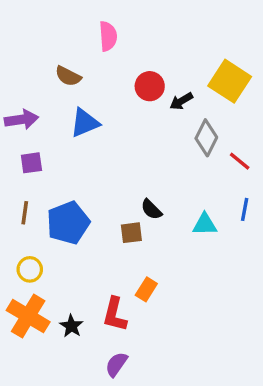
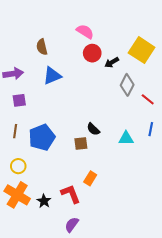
pink semicircle: (108, 36) -> (85, 32), moved, turned -54
brown semicircle: (68, 76) -> (42, 47), turned 49
red L-shape: (115, 314) -> (71, 194), turned 145

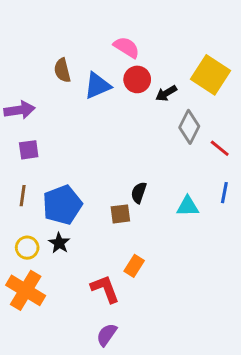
blue triangle: (52, 76) -> (97, 86), moved
black semicircle: (93, 129) -> (139, 193), turned 64
black star: (44, 201) -> (59, 243), moved

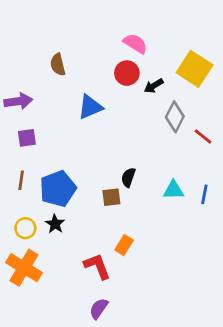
pink semicircle: (126, 47) -> (135, 43), moved
blue triangle: (97, 86) -> (90, 107), moved
blue line: (224, 193) -> (204, 194), moved

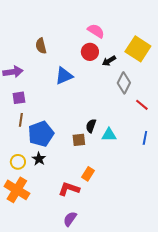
red line: (203, 137) -> (142, 105), moved
brown line: (21, 180) -> (21, 120), moved
cyan triangle: (173, 190) -> (109, 135), moved
red L-shape: (97, 266) -> (69, 189), turned -50

